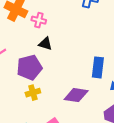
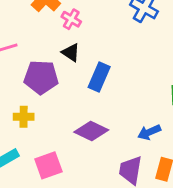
blue rectangle: (98, 67) -> (99, 77), moved
yellow cross: (33, 93) -> (24, 117), moved

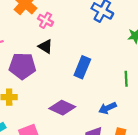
blue rectangle: (99, 77) -> (82, 67), moved

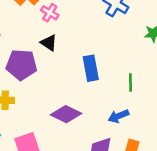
blue rectangle: (82, 67) -> (91, 68), turned -35
green line: (126, 79) -> (131, 83), moved

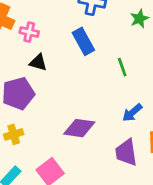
blue rectangle: (91, 68) -> (83, 41), moved
green line: (131, 83) -> (122, 67), moved

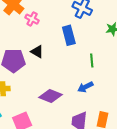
black triangle: (38, 62) -> (37, 52), moved
blue arrow: (132, 113) -> (85, 87), moved

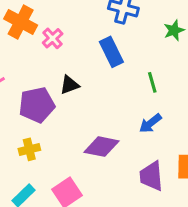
pink cross: (32, 19) -> (53, 38), turned 32
black triangle: (37, 52) -> (69, 85), turned -40

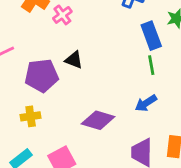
blue rectangle: (111, 52) -> (151, 36), moved
black triangle: (69, 85) -> (74, 60), turned 36

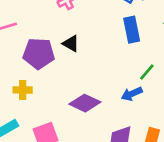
blue rectangle: (151, 36) -> (132, 30), moved
green line: (151, 65) -> (147, 72), moved, turned 42

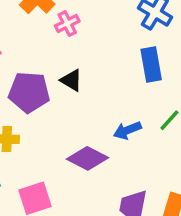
blue arrow: (132, 94) -> (127, 130), moved

